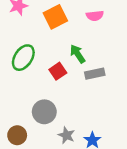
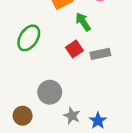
green arrow: (78, 54) -> (83, 22), moved
red square: (58, 71) -> (74, 49), moved

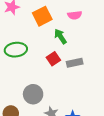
green ellipse: (29, 38) -> (16, 50), turned 50

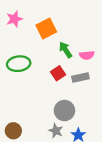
pink semicircle: (75, 15) -> (87, 55), moved
gray circle: (33, 94) -> (64, 111), moved

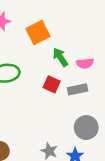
red square: (58, 73) -> (52, 84), turned -32
gray circle: (64, 111) -> (86, 128), moved

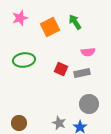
green arrow: (60, 57) -> (75, 22), moved

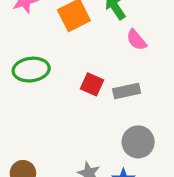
pink semicircle: (88, 52) -> (136, 40), moved, turned 56

